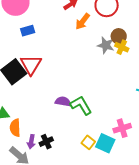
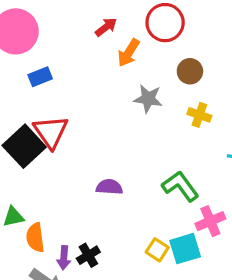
gray star: (106, 45) -> (148, 99), moved
yellow cross: (122, 47) -> (199, 115), moved
green L-shape: (81, 105) -> (180, 186), moved
cyan square: (105, 143) -> (185, 249), turned -36

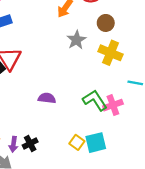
gray star: (148, 99) -> (76, 40), turned 30
yellow cross: (199, 115) -> (110, 53), size x1.5
pink cross: (210, 221) -> (113, 105), moved

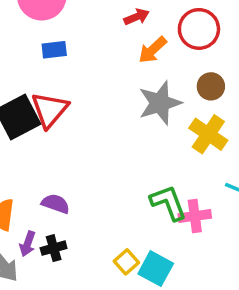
gray star: (76, 40) -> (160, 103), size x1.4
purple semicircle: (47, 98) -> (56, 204), moved
cyan square: (96, 143) -> (156, 269), turned 30

